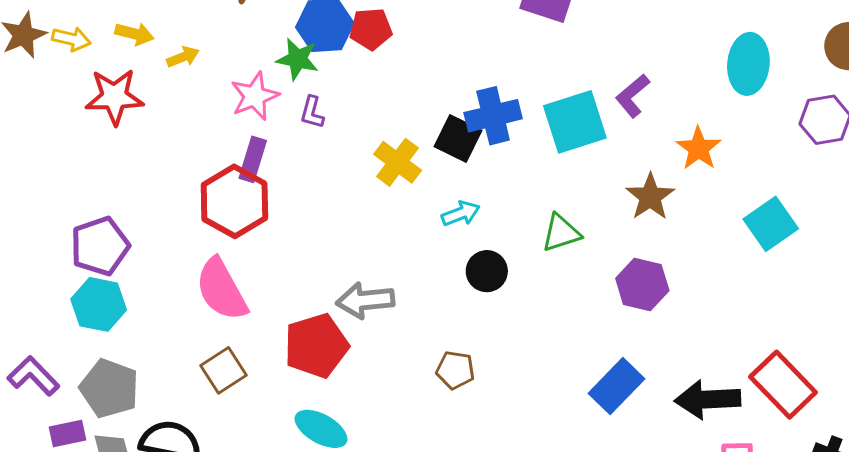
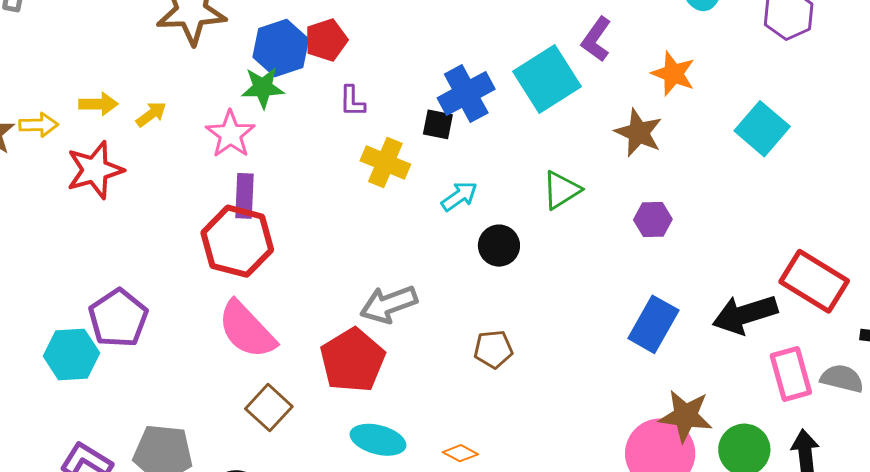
purple L-shape: (312, 112) -> (352, 101), moved
black square: (458, 139) -> (438, 124), size x0.7
purple hexagon: (642, 284) -> (653, 219), size x0.7
cyan hexagon: (99, 304) -> (71, 355), moved

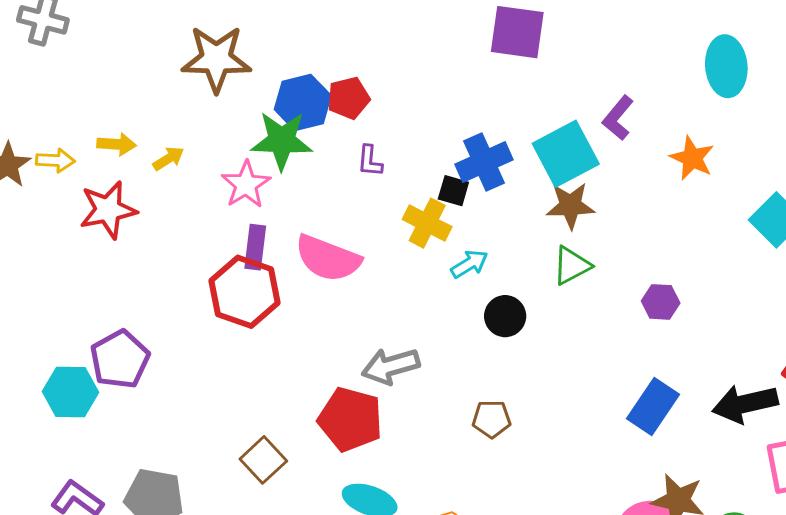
green star: (263, 88) -> (282, 141), size x1.4
brown star: (639, 133) -> (570, 206), moved, turned -30
yellow cross: (385, 162) -> (427, 223), moved
pink semicircle: (247, 330) -> (328, 258), moved, turned -30
red pentagon: (353, 360) -> (350, 419), turned -30

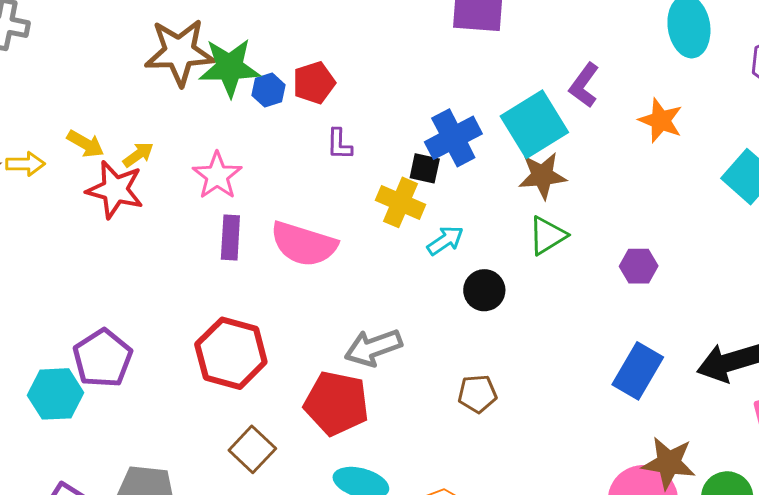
blue hexagon: (303, 102) -> (268, 90), size x0.6
green star: (282, 141) -> (230, 67), moved
yellow arrow: (117, 144) -> (85, 144), turned 30
red star: (108, 210) -> (115, 190), moved, turned 30
red hexagon: (244, 292) -> (231, 353), moved

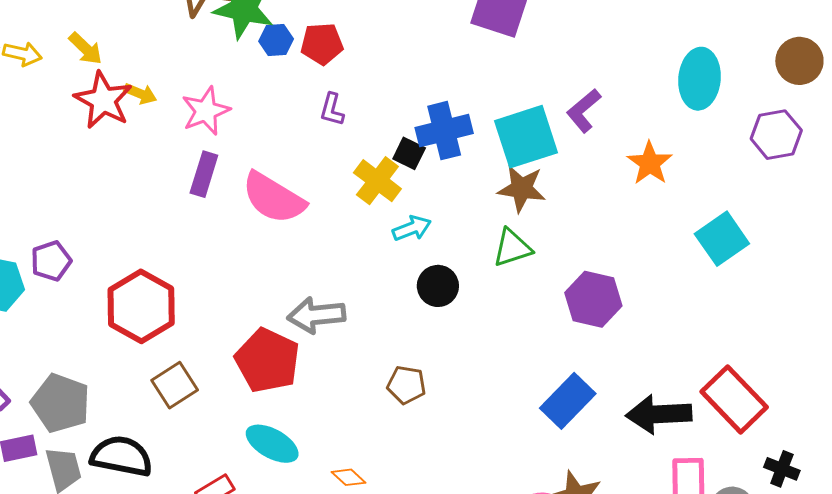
yellow arrow: (138, 155) -> (140, 94), moved, turned 44
purple hexagon: (639, 266) -> (593, 299), size x1.5
red hexagon: (231, 353) -> (141, 306), moved
purple pentagon: (103, 358) -> (51, 261), size x0.7

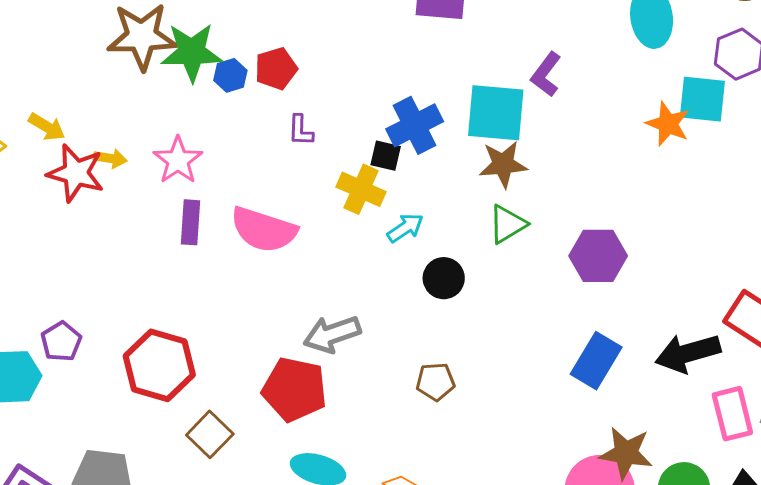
cyan square: (526, 137) -> (496, 113), turned 36
orange star: (650, 163) -> (668, 124), moved
cyan square: (722, 239) -> (702, 99), moved, turned -36

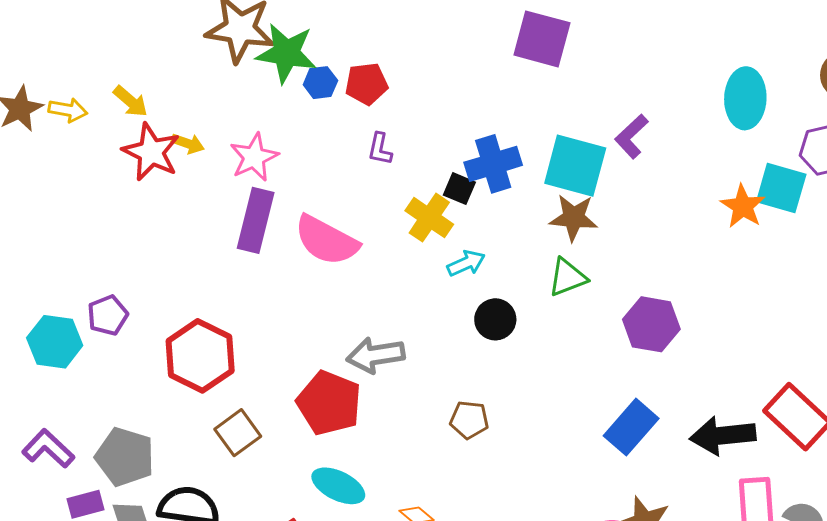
purple rectangle: (190, 222) -> (256, 220), size x1.4

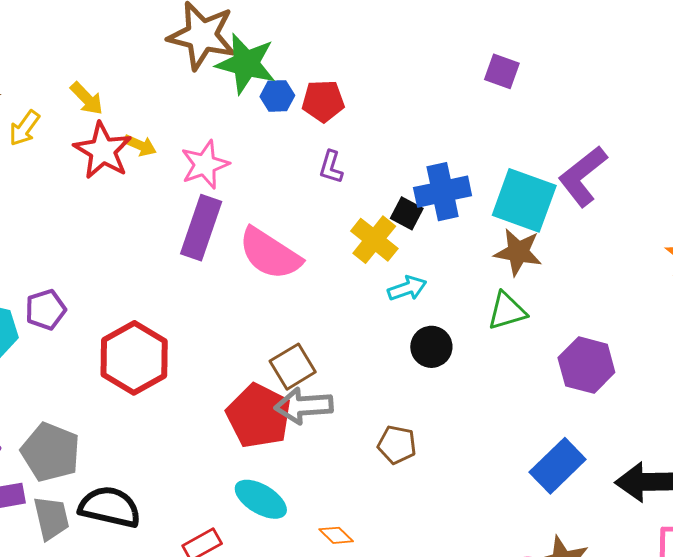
purple square: (542, 39) -> (502, 71), size x0.6
yellow arrow: (68, 110) -> (24, 128), moved, turned 111
purple L-shape: (631, 136) -> (583, 176), size x1.4
gray arrow: (376, 355) -> (304, 406), moved
brown square: (238, 433) -> (293, 367), moved

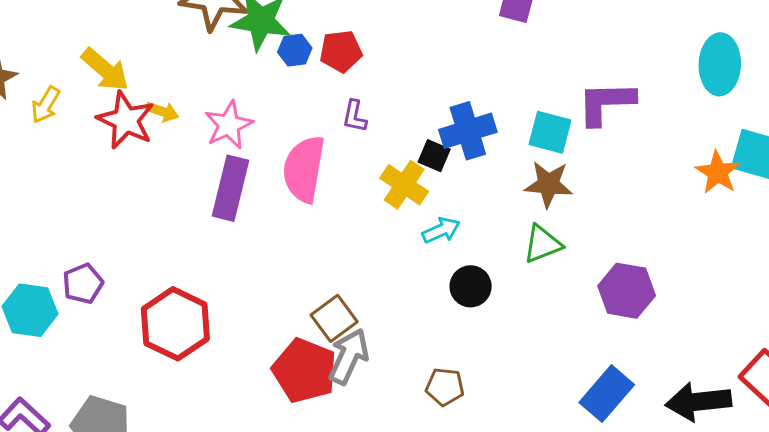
yellow arrow: (87, 98) -> (105, 70), size x1.4
purple L-shape: (583, 176) -> (606, 103), turned 42
cyan square: (524, 200) -> (550, 132), size x0.7
pink semicircle: (270, 254) -> (304, 169), moved, turned 72
gray arrow: (304, 406) -> (349, 356), turned 124

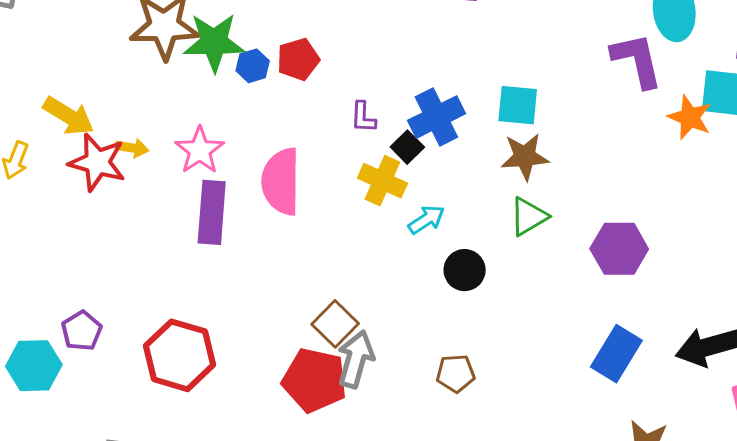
purple L-shape: (606, 103) -> (637, 60), moved, turned 88
purple L-shape: (355, 116) -> (363, 117), moved
black square: (434, 156) -> (407, 147), turned 32

